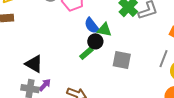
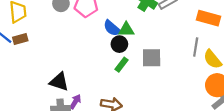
green rectangle: (86, 53) -> (121, 65), moved

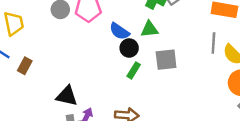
green triangle: (126, 30) -> (149, 29), moved
brown rectangle: (20, 39) -> (25, 66), moved, turned -40

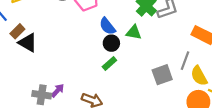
gray square: (166, 60) -> (162, 75), moved, turned -30
black triangle: (67, 96) -> (28, 43), moved

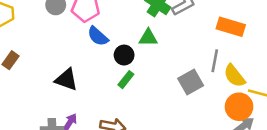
blue semicircle: (107, 26) -> (98, 36), moved
black triangle: (28, 43) -> (66, 80), moved

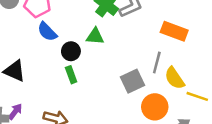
green rectangle: (126, 80) -> (71, 75), turned -63
orange circle: (239, 107) -> (155, 107), moved

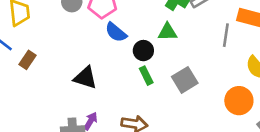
gray line: (157, 63) -> (226, 35), moved
gray square: (132, 81) -> (185, 80), moved

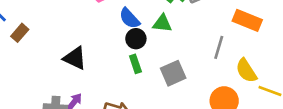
blue semicircle: (116, 32) -> (129, 18), moved
gray line: (226, 35) -> (219, 47), moved

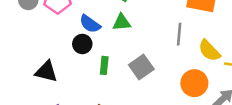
black circle: (136, 39) -> (82, 44), moved
green rectangle: (135, 64) -> (104, 65), turned 36

